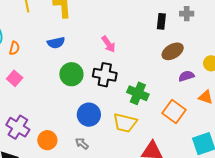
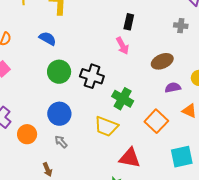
black rectangle: (161, 21) -> (129, 22), moved
blue semicircle: (56, 43) -> (48, 39), turned -144
pink arrow: (108, 44) -> (122, 46), moved
blue circle: (89, 115) -> (59, 114), moved

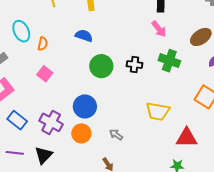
black cross: (92, 76) -> (135, 65), size x0.7
green cross: (123, 99) -> (169, 61), moved
blue circle: (59, 114) -> (85, 106), moved

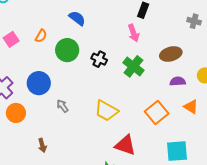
blue semicircle: (84, 36) -> (77, 18), moved
orange semicircle: (43, 44) -> (41, 36), moved
orange circle: (81, 133) -> (16, 113), moved
gray arrow: (116, 135) -> (63, 106), moved

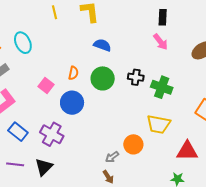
green cross: (133, 66) -> (162, 87), moved
blue circle: (39, 83) -> (72, 103), moved
gray arrow: (63, 106) -> (112, 157), moved, turned -72
orange circle: (16, 113) -> (133, 144), moved

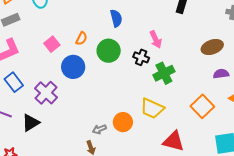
pink arrow: (161, 42) -> (156, 39), moved
blue semicircle: (102, 45) -> (116, 18), turned 42
green cross: (162, 87) -> (164, 73), turned 30

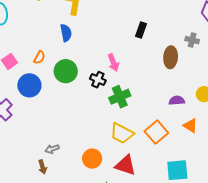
blue semicircle: (116, 18) -> (66, 33), moved
brown ellipse: (212, 47) -> (171, 57), moved, turned -70
yellow trapezoid: (152, 108) -> (122, 133), moved
orange circle: (123, 122) -> (92, 159), moved

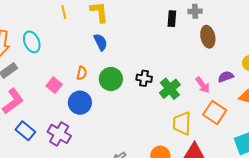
gray cross: (192, 40) -> (195, 11), moved
pink arrow: (113, 63) -> (203, 85), moved
yellow trapezoid: (122, 133) -> (182, 123), turned 80

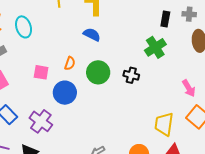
blue semicircle: (101, 42) -> (92, 35), turned -42
pink square: (54, 85) -> (41, 72), turned -35
green cross: (170, 89) -> (155, 47), moved

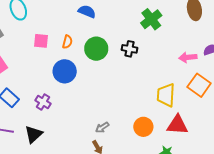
pink square: (41, 72) -> (41, 41), moved
pink arrow: (189, 88) -> (188, 57), turned 120
purple cross: (41, 121) -> (43, 102), size x0.7

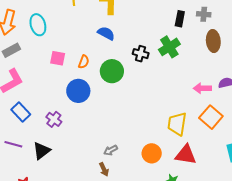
black cross: (129, 49) -> (141, 54), moved

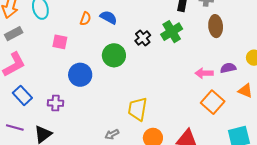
black cross: (141, 54) -> (143, 38), turned 35
orange semicircle: (84, 62) -> (85, 19), moved
purple cross: (54, 119) -> (56, 103), turned -35
yellow trapezoid: (177, 124) -> (138, 109), moved

